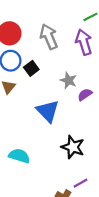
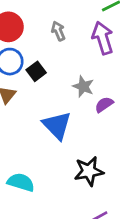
gray arrow: (49, 37) -> (58, 31), size x0.6
black star: (73, 147) -> (89, 171), turned -30

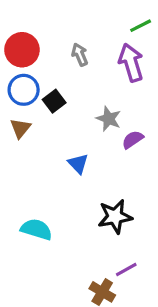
blue triangle: (57, 125) -> (78, 164), size x0.6

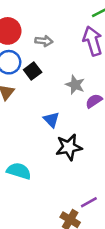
gray arrow: (80, 55) -> (44, 41), moved, turned 119
black star: (115, 217) -> (69, 147), moved

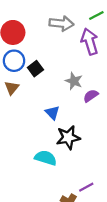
gray arrow: (44, 41) -> (61, 23), moved, size x1.5
cyan semicircle: (19, 171) -> (46, 158), moved

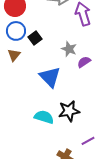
blue triangle: (52, 113) -> (50, 77), size x1.6
black star: (68, 137) -> (69, 111), moved
purple line: (86, 187) -> (88, 141), moved

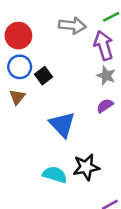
gray star: (69, 49) -> (106, 76), moved

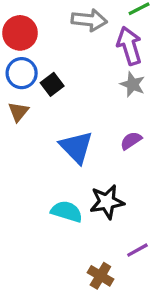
purple semicircle: (105, 106) -> (131, 141), moved

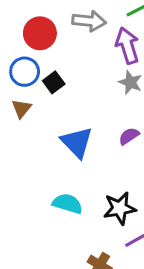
red circle: (20, 33) -> (40, 33), moved
black star: (107, 202) -> (120, 208), moved

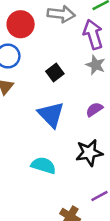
black square: (54, 82) -> (55, 73), moved
black star: (120, 208) -> (89, 153), moved

